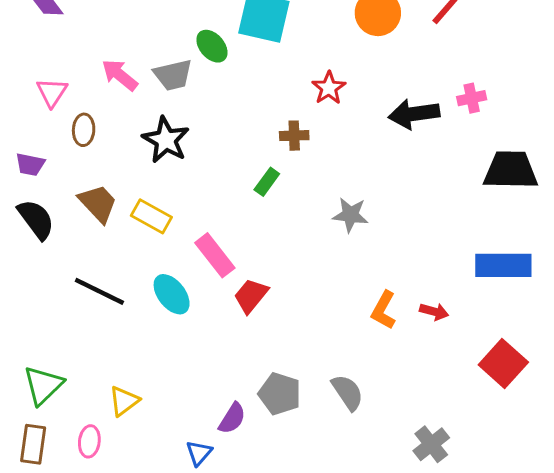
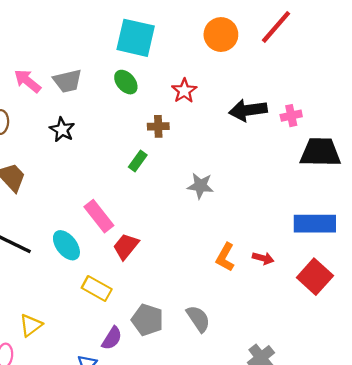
green ellipse: (212, 46) -> (126, 82), moved
pink cross: (472, 98) -> (291, 116), moved
black star: (166, 140) -> (62, 130), size x0.7
yellow rectangle: (151, 216) -> (97, 288), moved
red square: (503, 363) -> (315, 277), moved

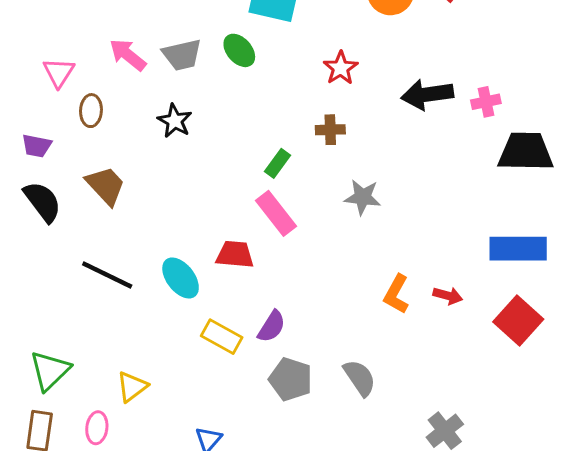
green ellipse: (126, 82) -> (239, 50), moved
brown cross: (158, 126) -> (330, 130), moved
pink rectangle: (99, 216) -> (276, 213), moved
red trapezoid: (126, 246) -> (235, 254), moved, turned 56
purple semicircle: (112, 338) -> (272, 326), moved

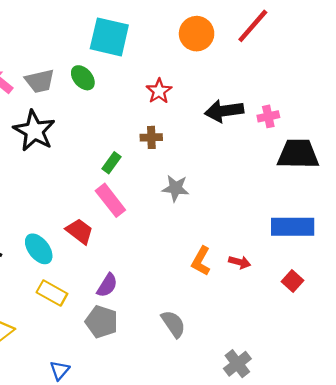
black star: (175, 121) -> (34, 131), size x1.6
red trapezoid: (235, 254) -> (80, 231), turned 32
red square: (518, 321) -> (293, 281), size x0.6
yellow rectangle: (222, 337) -> (52, 293), moved
gray pentagon: (291, 379) -> (102, 322), moved

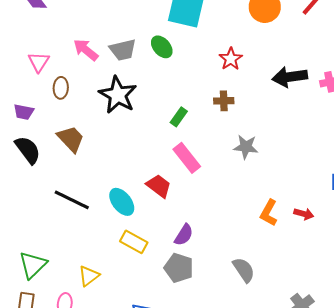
green rectangle: (112, 163) -> (179, 117), moved

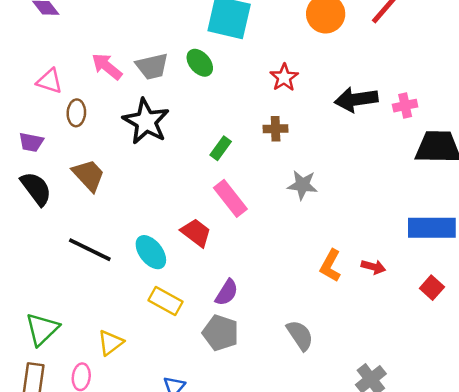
pink triangle: (39, 62) -> (49, 81), turned -45

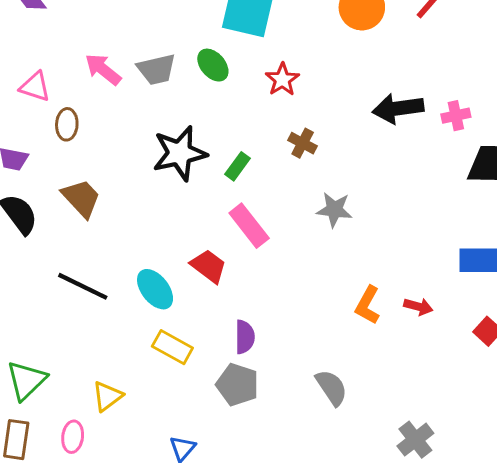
red star: (284, 77) -> (282, 80), moved
black star: (146, 121) -> (180, 153), moved, turned 30
brown cross: (276, 129) -> (303, 143), turned 30
purple semicircle: (227, 292) -> (245, 337), turned -32

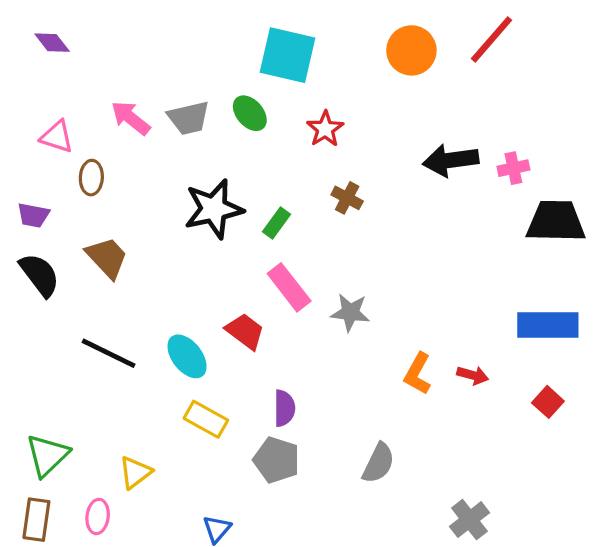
gray star: (334, 210) -> (350, 312), moved
gray semicircle: (331, 388) -> (378, 463), turned 60

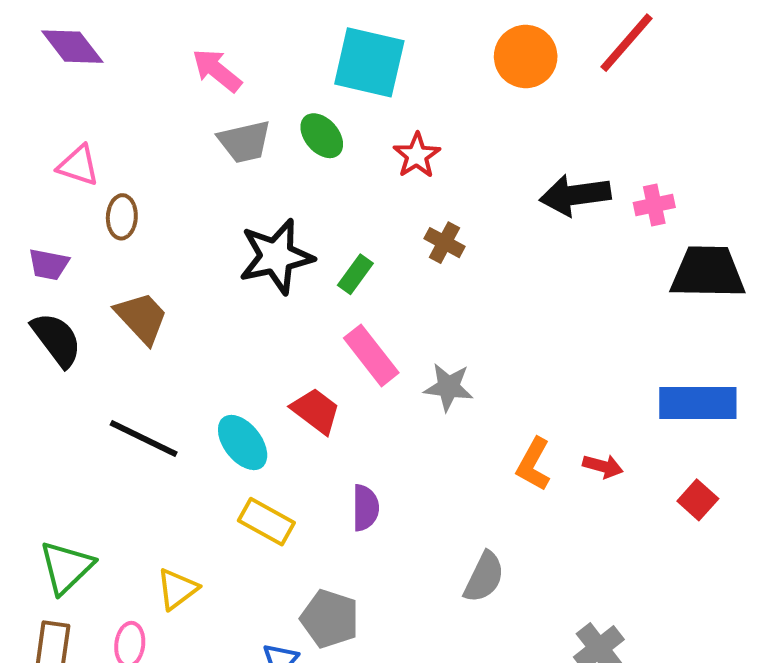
purple diamond: (52, 43) -> (72, 47), size x1.4
pink arrow: (131, 118) -> (217, 70), moved
gray pentagon: (276, 460) -> (330, 619), moved

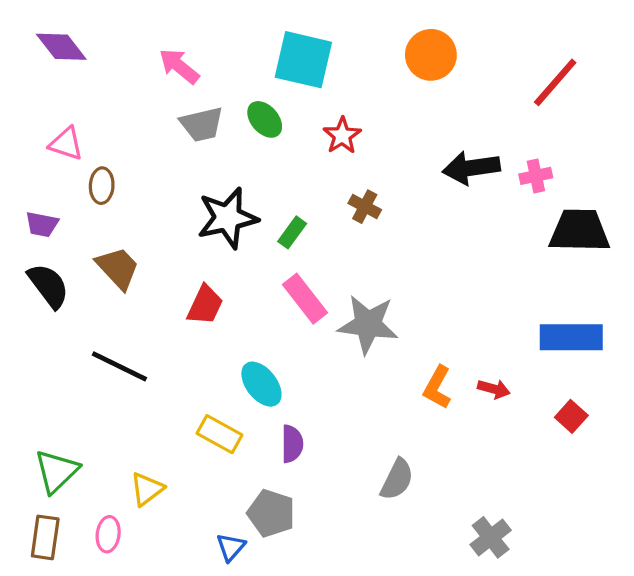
red line: (627, 43) -> (555, 82), moved
gray star: (448, 387) -> (368, 324), size x1.5
red trapezoid: (316, 411) -> (205, 305), moved, turned 78
cyan ellipse: (243, 442) -> (261, 384), moved
purple semicircle: (365, 508) -> (292, 444), moved

